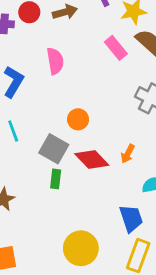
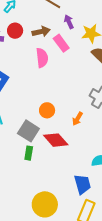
pink rectangle: (116, 48) -> (61, 43), moved
pink semicircle: (55, 61) -> (42, 58), moved
orange arrow: (128, 154) -> (77, 119), moved

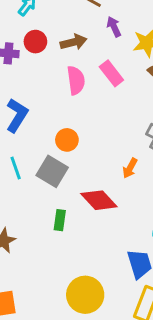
pink rectangle: (61, 43) -> (111, 73), moved
orange circle: (47, 110) -> (67, 140), moved
gray square: (28, 131) -> (52, 171), moved

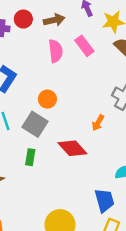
green rectangle: (60, 220) -> (30, 157), moved

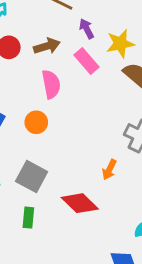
pink rectangle: (84, 46) -> (86, 61), moved
orange circle: (47, 99) -> (36, 122), moved

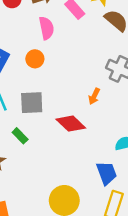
gray square: (32, 177) -> (32, 103), turned -30
green rectangle: (28, 218) -> (20, 136), moved, turned -49

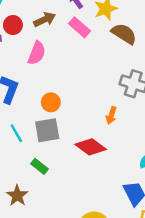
pink semicircle: (46, 28) -> (37, 53), moved, turned 40
orange circle: (35, 59) -> (51, 102), moved

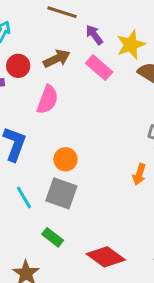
gray square: (47, 130) -> (61, 193), turned 30
red diamond: (91, 147) -> (106, 257), moved

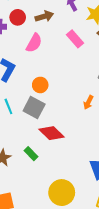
pink rectangle: (99, 68) -> (75, 39), moved
green rectangle: (53, 237) -> (31, 154), moved
red diamond: (106, 257) -> (51, 133), moved

